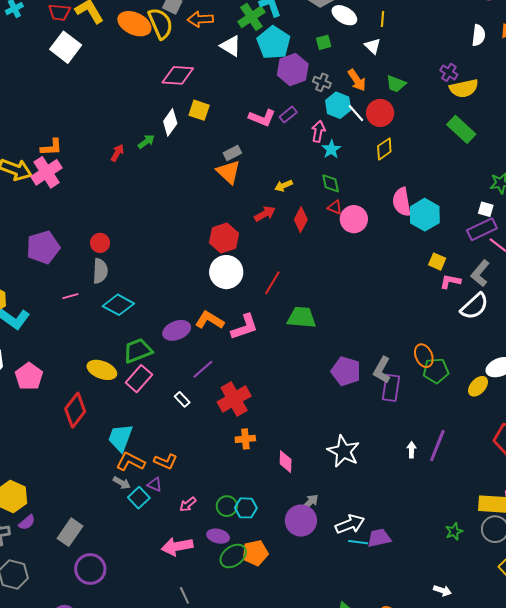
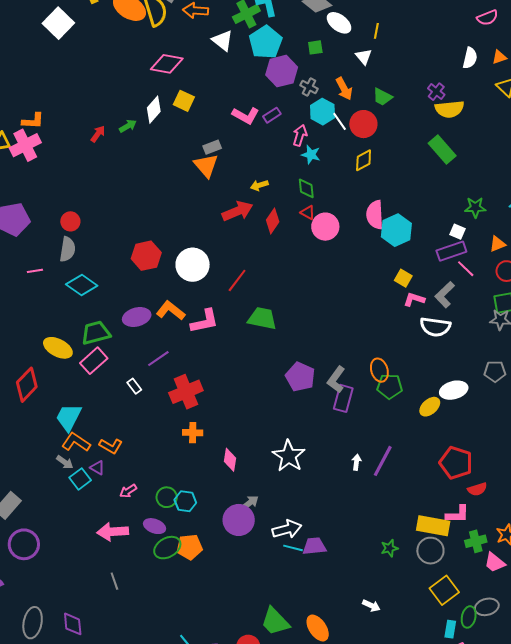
cyan star: (331, 149) -> (311, 155), turned -30
red arrow: (265, 214) -> (237, 211), size x1.4
red hexagon: (224, 238) -> (146, 256), moved
white semicircle: (474, 306) -> (435, 327), turned 44

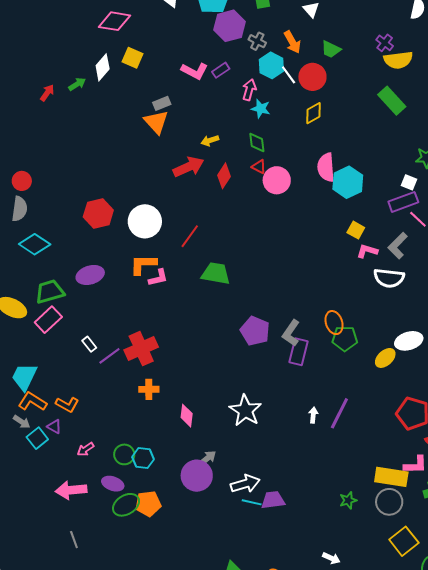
orange L-shape: (171, 311) -> (143, 264), moved, turned -36
pink L-shape: (205, 321) -> (158, 278), size x0.7
purple line: (158, 359) -> (109, 356), moved

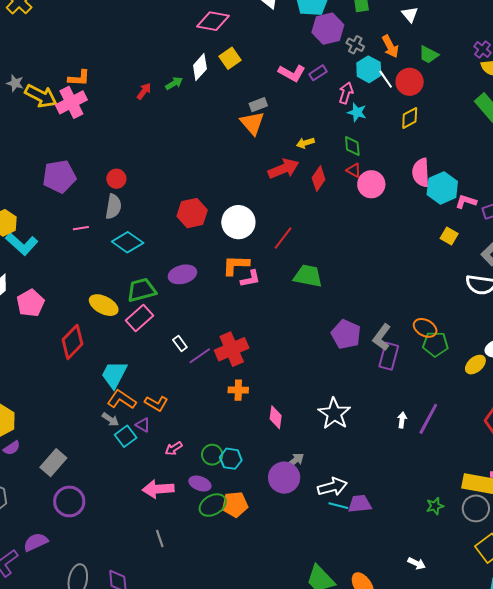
yellow square: (132, 58) -> (230, 58), turned 30
pink L-shape: (367, 251) -> (466, 202), moved
orange ellipse: (334, 323) -> (425, 328), turned -45

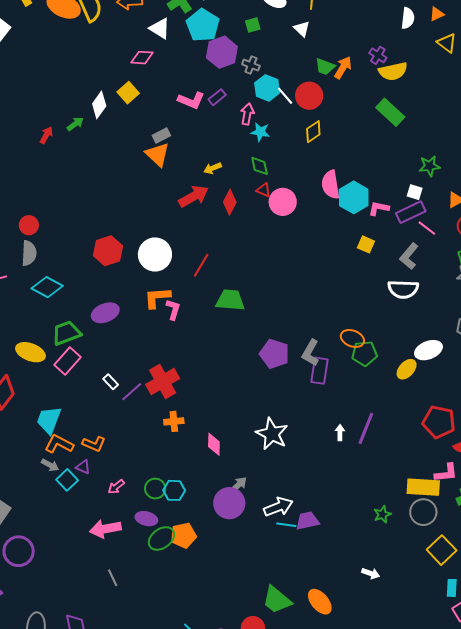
pink diamond: (213, 21) -> (142, 58), moved, size x0.7
orange arrow: (390, 46) -> (343, 68), moved, turned -115
pink L-shape: (250, 279) -> (173, 309), turned -55

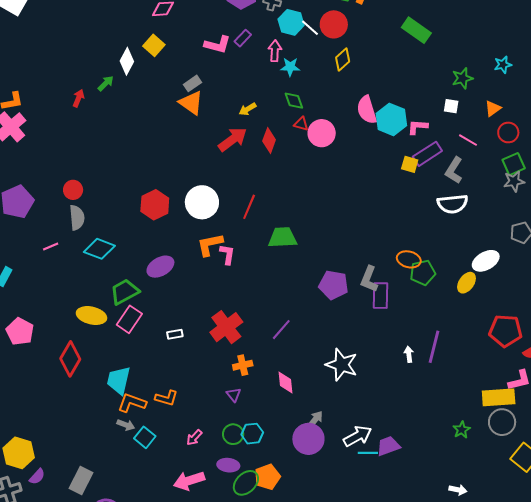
purple rectangle: (411, 212) -> (427, 154), moved
white rectangle: (111, 382) -> (175, 334), turned -49
purple line: (132, 392) -> (281, 330), moved
purple triangle: (83, 467) -> (234, 395), moved, turned 35

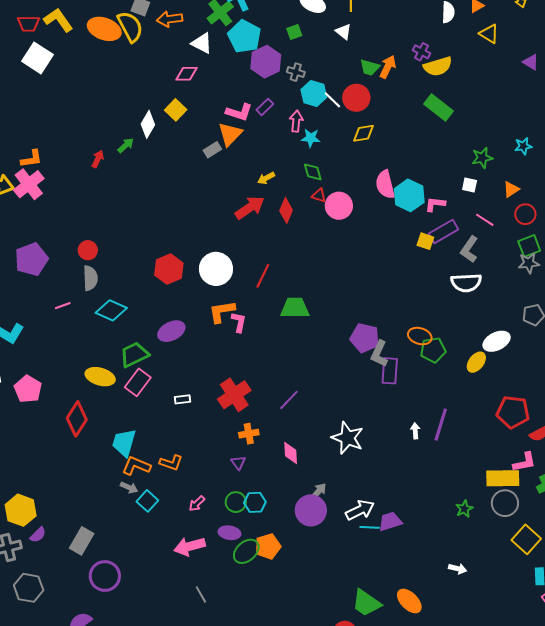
yellow diamond: (343, 60) -> (364, 133), turned 30
orange triangle: (191, 103) -> (230, 134), moved, turned 36
purple pentagon: (334, 285) -> (365, 338), moved

